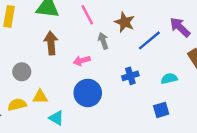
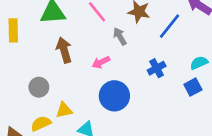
blue square: (161, 110) -> (193, 87), moved

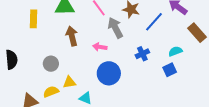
gray arrow: (120, 36) -> (115, 28), size x1.5
pink arrow: (101, 62) -> (100, 47), turned 32

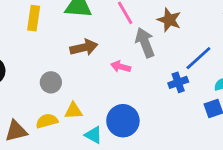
blue line: (154, 22) -> (198, 58), moved
brown arrow: (72, 36) -> (84, 47), turned 84
blue circle: (109, 73) -> (123, 121), moved

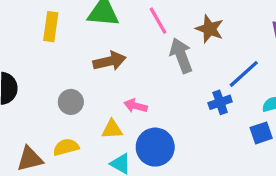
pink arrow: (121, 67) -> (136, 106), moved
yellow triangle: (73, 111) -> (112, 129), moved

